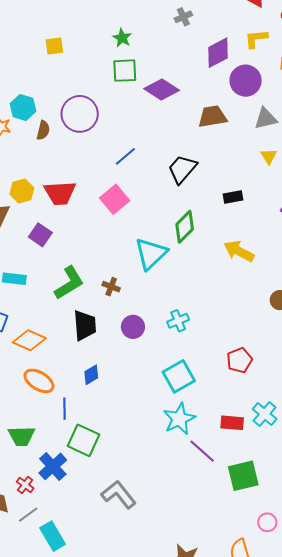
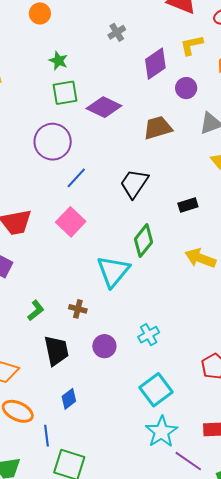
purple circle: (246, 81) -> (186, 88), size x0.7
purple circle: (80, 114) -> (53, 142), moved
green L-shape: (69, 283) -> (36, 310), size x0.6

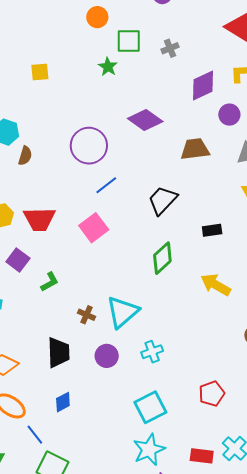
green square: (65, 93) -> (129, 41), moved
cyan triangle: (113, 271) -> (123, 312), moved
green L-shape: (36, 310) -> (50, 282), moved
blue line: (46, 436) -> (35, 435), turned -40

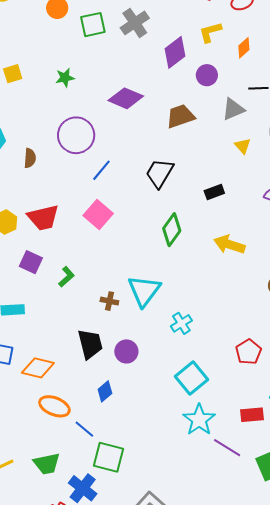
gray cross: (170, 48) -> (135, 23), size x1.6
green star: (108, 67) -> (65, 78), moved, turned -30
brown semicircle: (25, 156) -> (30, 158), moved
purple circle: (107, 356) -> (126, 351), moved

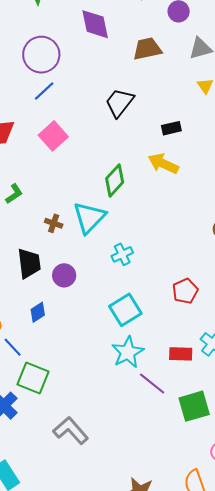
purple diamond: (126, 98) -> (95, 24), turned 48
blue line: (101, 170) -> (44, 91), moved
green diamond: (172, 230) -> (115, 180), moved
yellow arrow: (229, 244) -> (163, 164), moved

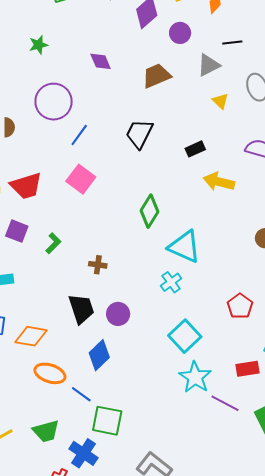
purple diamond: (95, 24) -> (101, 61), size x0.7
blue line: (44, 91) -> (79, 135), moved
yellow arrow: (163, 164) -> (219, 182), moved
cyan triangle: (89, 217) -> (184, 247), moved, turned -39
blue diamond: (38, 312) -> (99, 355), size x1.4

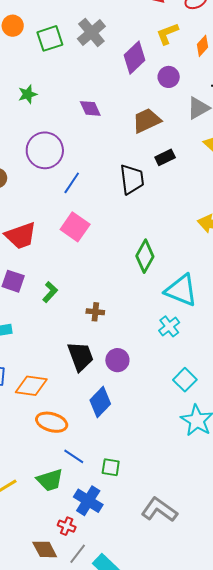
black trapezoid: (139, 134) -> (132, 179), turned 148
black rectangle: (195, 149) -> (165, 157), moved
cyan square: (185, 336) -> (185, 380), size x0.7
blue line: (81, 394) -> (74, 456), moved
green square: (107, 421) -> (111, 467), size x0.6

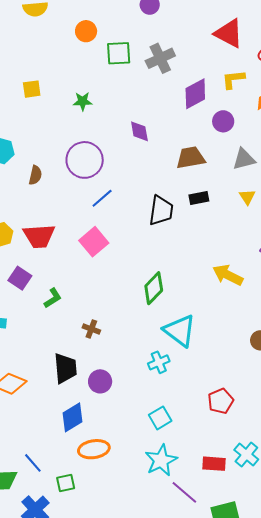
orange ellipse: (52, 422) -> (94, 449), moved, turned -40
green square: (111, 467) -> (66, 483), turned -36

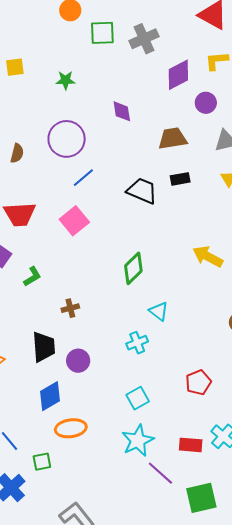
black trapezoid: (161, 211) -> (142, 191), turned -76
brown cross: (91, 329) -> (70, 308), turned -36
cyan triangle: (180, 331) -> (159, 311), size x0.6

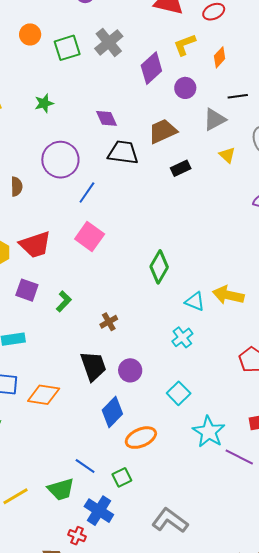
black trapezoid: (142, 191) -> (123, 152), moved
yellow arrow: (208, 256) -> (228, 295), moved
cyan square: (138, 398) -> (179, 393), moved

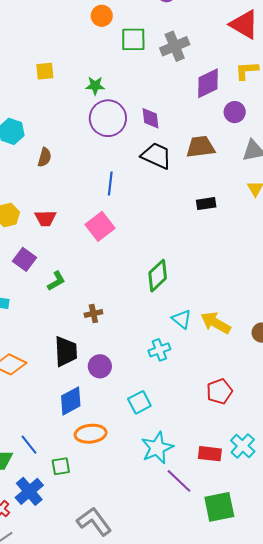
purple circle: (60, 160) -> (108, 118), moved
black rectangle: (181, 168) -> (206, 204), moved
blue line: (87, 192) -> (110, 183), turned -45
red trapezoid: (35, 245) -> (46, 218), size x0.7

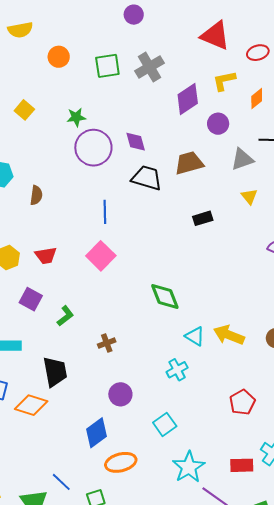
orange circle: (102, 16) -> (59, 57), moved
yellow square: (45, 71) -> (24, 110), turned -36
green diamond: (158, 276) -> (165, 296), turned -60
black trapezoid: (66, 351) -> (55, 372), moved

